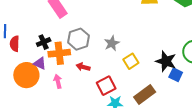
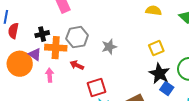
yellow square: (131, 61) -> (156, 48), moved

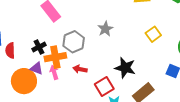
gray star: (109, 47) -> (105, 29), moved
black star: (159, 74) -> (125, 68), moved
pink arrow: (50, 75) -> (54, 72), moved

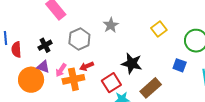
orange cross: (55, 57) -> (73, 79), moved
red arrow: (80, 69) -> (87, 66), turned -32
pink arrow: (54, 72) -> (61, 70), turned -128

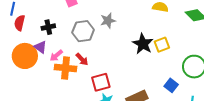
gray star: (111, 25) -> (108, 21), moved
black star: (132, 63) -> (143, 44), moved
red arrow: (87, 66) -> (82, 59), turned -128

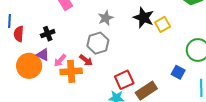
gray hexagon: (83, 31) -> (98, 43), moved
black star: (143, 44) -> (144, 18), moved
yellow square: (162, 45) -> (163, 24), moved
red square: (101, 82) -> (124, 80), moved

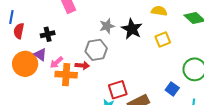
black star: (144, 18) -> (132, 29), moved
red arrow: (86, 60) -> (82, 65), turned -40

